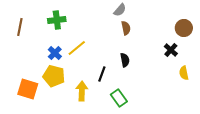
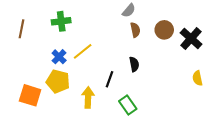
brown circle: (184, 28) -> (164, 30), moved
black cross: (171, 50) -> (191, 38), moved, size x1.5

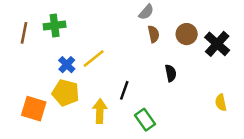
green cross: (61, 21) -> (55, 25), moved
black semicircle: (134, 64) -> (171, 73), moved
yellow semicircle: (197, 78) -> (221, 103), moved

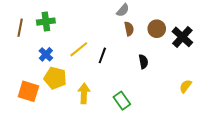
blue cross: (67, 65) -> (46, 54), moved
black line: (124, 90) -> (102, 55), moved
yellow semicircle: (221, 103) -> (185, 86), turned 48

